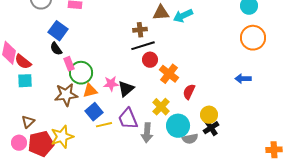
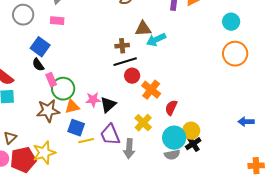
cyan arrow: (183, 16) -> (156, 40), moved
blue arrow: (243, 79) -> (246, 122), moved
blue square: (94, 112) -> (76, 128), turned -30
cyan circle: (178, 126) -> (174, 138), moved

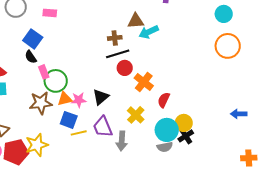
pink star: (93, 100) -> (79, 100), moved

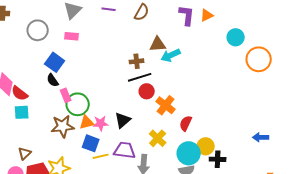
cyan circle: (224, 14) -> (236, 37), moved
orange circle: (228, 46) -> (259, 59), moved
purple trapezoid: (103, 127) -> (125, 150), turned 120
black cross: (186, 136) -> (218, 159), moved, turned 35

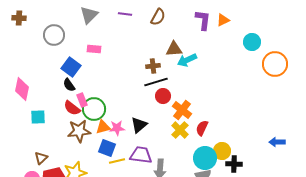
pink rectangle: (72, 36) -> (94, 49), moved
red semicircle: (20, 93) -> (72, 108), moved
yellow cross: (158, 138) -> (180, 130), moved

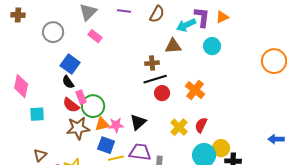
cyan circle: (252, 42) -> (212, 46), moved
pink rectangle: (94, 49) -> (95, 36), moved, turned 32
cyan arrow: (187, 60) -> (186, 25), moved
orange cross: (182, 110) -> (195, 90), moved

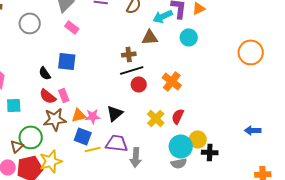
blue square: (70, 64) -> (67, 61), moved, turned -30
pink rectangle: (81, 97) -> (64, 95), moved
green circle: (93, 106) -> (31, 137), moved

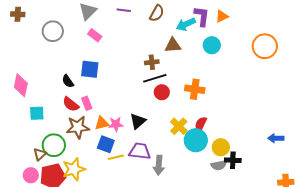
orange circle: (251, 52) -> (265, 46), moved
orange cross: (172, 81) -> (195, 89), turned -30
cyan circle: (181, 146) -> (196, 140), moved
gray semicircle: (179, 163) -> (219, 165), moved

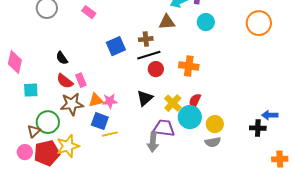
blue square: (90, 69) -> (116, 46), moved, turned -30
black triangle: (138, 121) -> (145, 98), moved
purple trapezoid: (140, 151) -> (164, 128), moved
black cross: (233, 160) -> (258, 128), moved

